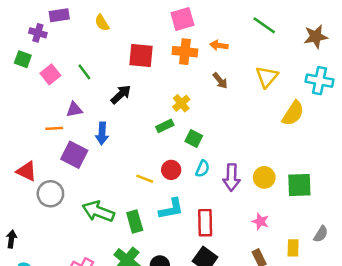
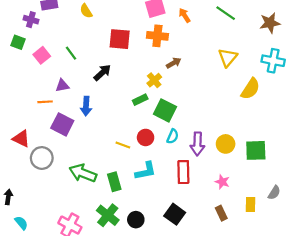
orange arrow: (219, 45) -> (184, 15), moved, turned 48
brown arrow: (220, 81) -> (174, 63), moved, turned -80
green square: (194, 138) -> (165, 110), size x1.5
red rectangle: (205, 223) -> (183, 172), moved

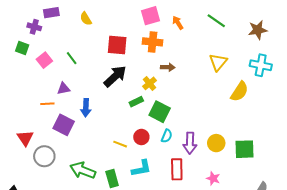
brown arrow: (174, 63) -> (168, 67), turned 32
black arrow: (102, 73) -> (115, 76), moved, size x1.4
red triangle: (21, 139) -> (25, 138), turned 30

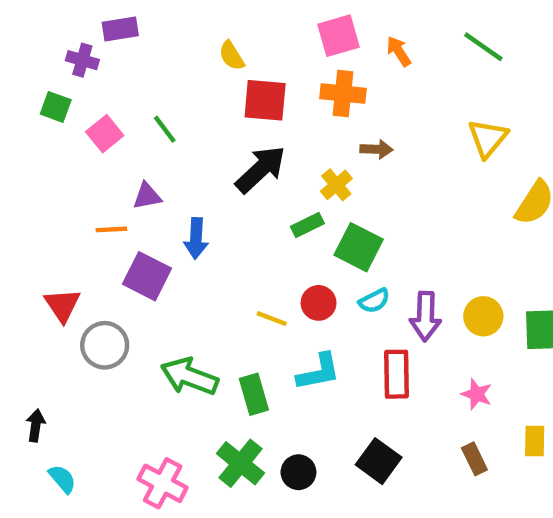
yellow semicircle: (86, 19) -> (232, 56), moved
cyan semicircle: (167, 136) -> (374, 301), turned 40

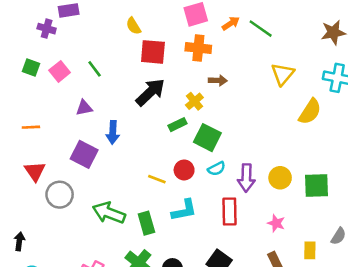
green line: (483, 47) -> (261, 29), moved
orange arrow: (399, 51) -> (231, 23), turned 90
green square: (56, 107) -> (31, 68), moved
orange line: (111, 229) -> (31, 127), moved

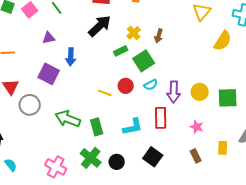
brown arrow: (218, 80) -> (159, 36), moved, turned 104
green square: (207, 138) -> (144, 61), turned 30
cyan L-shape: (184, 210) -> (133, 127), moved

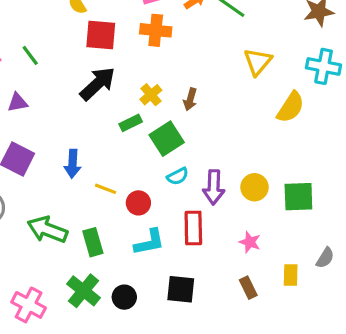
blue arrow: (71, 57) -> (73, 164), moved
red circle: (126, 86) -> (138, 203), moved
black square: (153, 157) -> (181, 289), turned -30

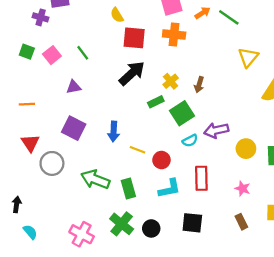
purple arrow: (214, 187) -> (216, 130), moved, turned 75

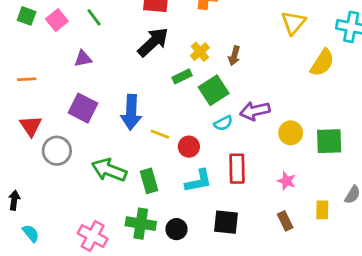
blue arrow: (114, 131) -> (131, 112), size x1.4
green cross: (122, 224) -> (141, 224), turned -30

